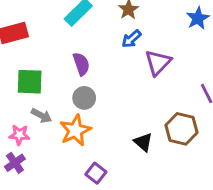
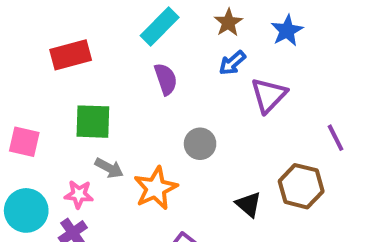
blue star: (198, 18) -> (287, 31), moved
purple semicircle: (81, 64) -> (166, 79), moved
gray circle: (84, 98) -> (200, 144), moved

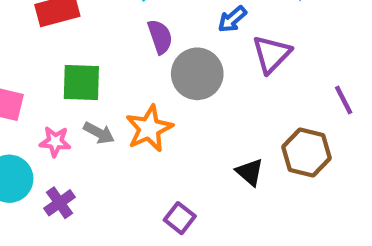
gray circle: (200, 144) -> (197, 74), moved, size x1.5
orange star: (156, 188) -> (149, 128), moved
pink star: (79, 194) -> (55, 142), moved

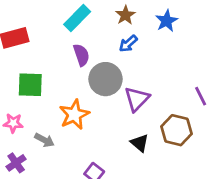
purple triangle: (272, 54) -> (137, 99), moved
gray arrow: (99, 133) -> (44, 140), moved

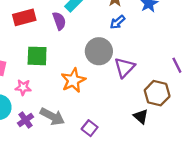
purple semicircle: (81, 55) -> (59, 21), moved
gray arrow: (44, 140) -> (52, 116), moved, size x1.5
black triangle: (140, 143) -> (141, 116), moved

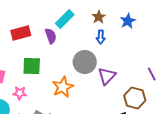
blue arrow: (118, 22) -> (101, 37), turned -48

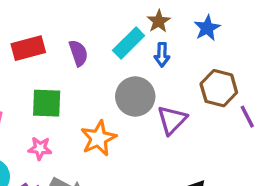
cyan rectangle: (65, 19) -> (129, 43), moved
pink star: (20, 93) -> (40, 148), moved
brown hexagon: (135, 98) -> (219, 88), moved

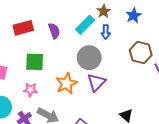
purple triangle: (172, 120) -> (96, 82), moved

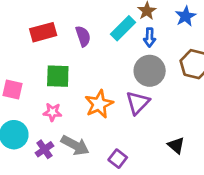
gray circle: (89, 58) -> (150, 71), moved

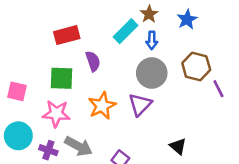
red rectangle: (43, 32) -> (67, 35), moved
purple semicircle: (83, 36) -> (93, 61), moved
pink star: (52, 112) -> (56, 114), size x1.5
purple cross: (44, 149) -> (48, 150), turned -36

